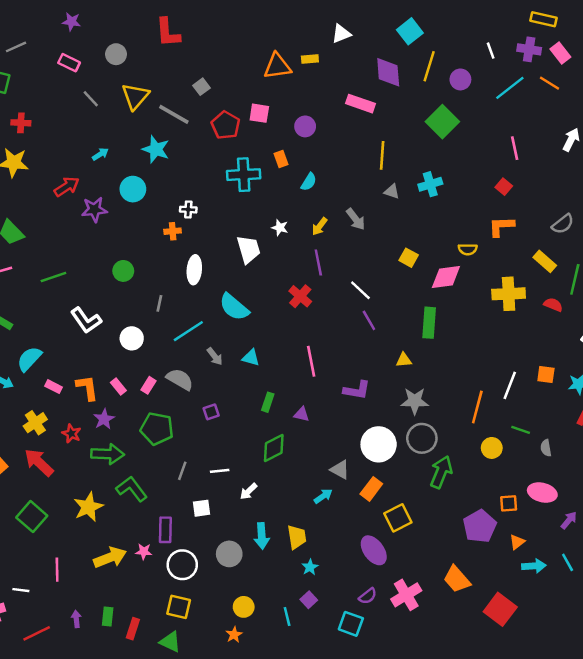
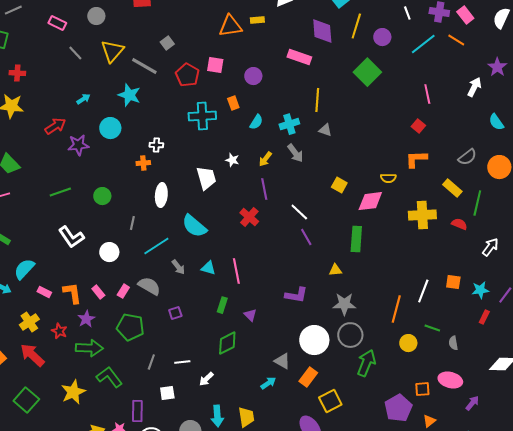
cyan cross: (430, 184) -> (289, 124), moved
green line: (53, 277) -> (60, 192), moved
pink line: (311, 361) -> (236, 271), moved
purple triangle: (301, 414) -> (250, 315), turned 32

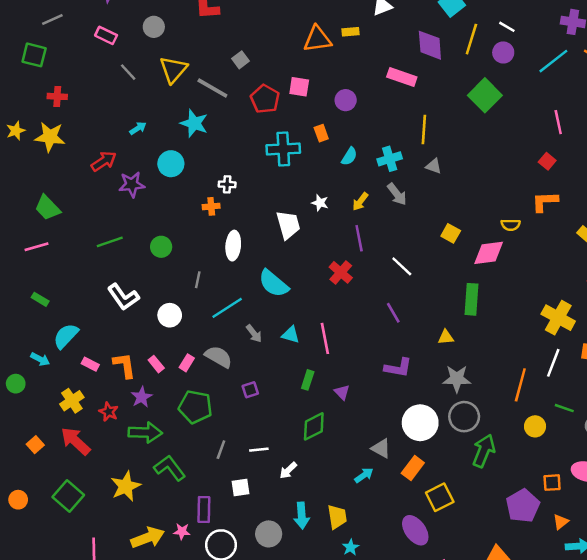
white line: (407, 13) -> (507, 27), moved, turned -40
yellow cross: (422, 215) -> (558, 318), moved, turned 32
purple line: (306, 237) -> (393, 313), moved

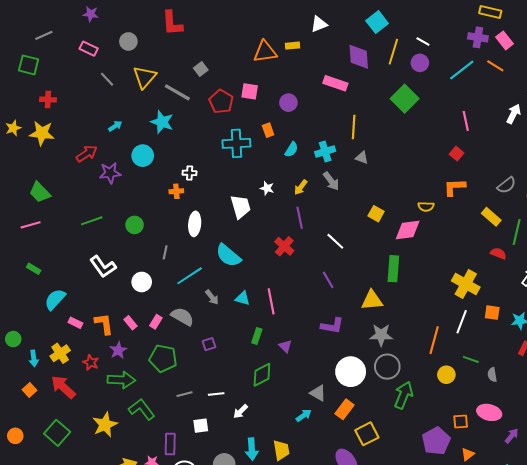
yellow triangle: (446, 337) -> (372, 300), size x1.6
cyan arrow: (40, 359) -> (34, 358), moved, turned 56
gray line: (221, 450) -> (184, 394), turned 56

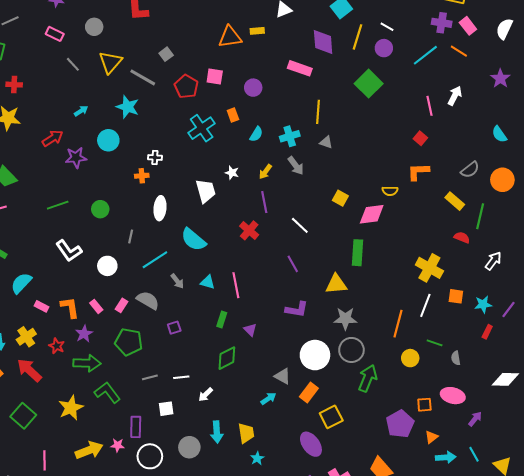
white arrow: (514, 114) -> (455, 96), moved
cyan cross: (236, 143) -> (202, 128), turned -32

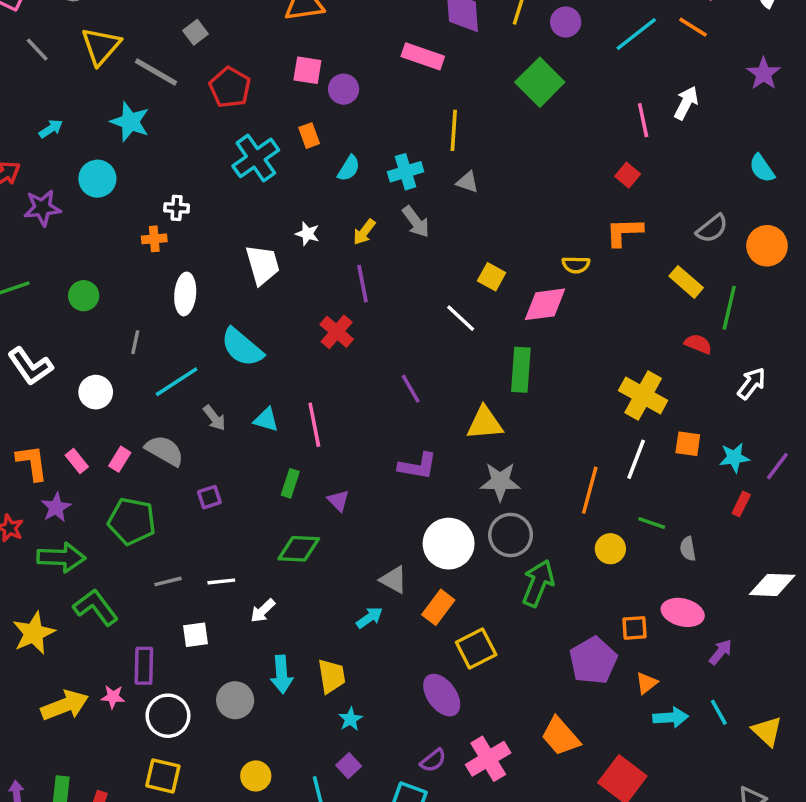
pink square: (215, 76) -> (307, 70), moved
white line: (300, 225) -> (461, 318), moved
green diamond: (227, 358) -> (299, 549), turned 30

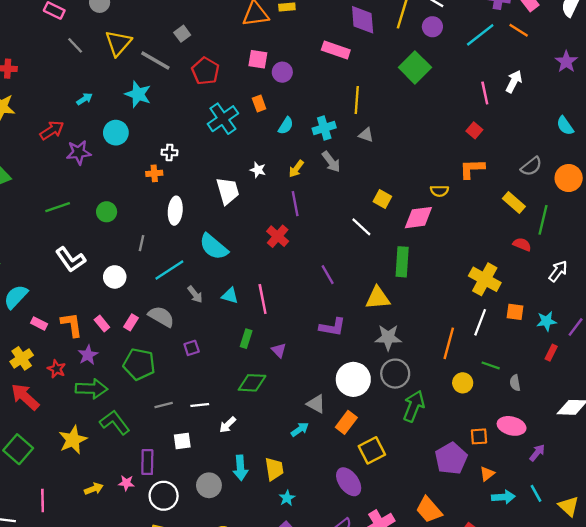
yellow arrow: (65, 705) -> (94, 489), size x0.6

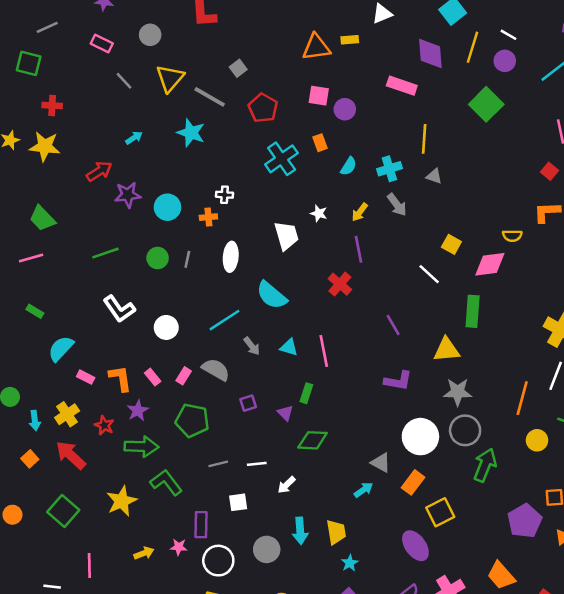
cyan circle: (116, 133) -> (167, 207), moved
gray line: (141, 243) -> (187, 259), moved
purple triangle: (279, 350) -> (285, 413), moved

